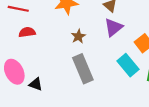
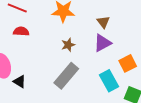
gray rectangle: (83, 69) -> (66, 76), turned 52

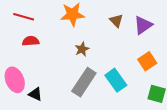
purple triangle: (102, 43) -> (143, 25), moved
cyan rectangle: (109, 81) -> (116, 80), moved

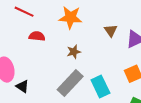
red semicircle: (31, 41) -> (37, 36), moved

